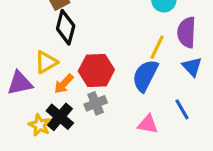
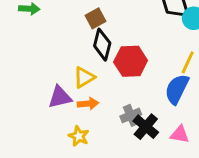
red hexagon: (96, 70) -> (131, 61), moved
orange arrow: (64, 84) -> (88, 104), moved, turned -138
black cross: (60, 117) -> (146, 127), moved

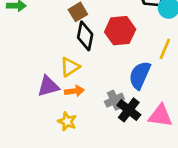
red hexagon: (131, 61) -> (120, 31), moved
blue semicircle: (177, 89) -> (140, 75), moved
pink triangle: (180, 134) -> (160, 116), size x1.4

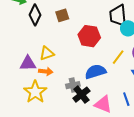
black diamond: (85, 36) -> (35, 15), moved
blue semicircle: (140, 75) -> (95, 72), turned 35
yellow star: (67, 121) -> (35, 92), size x1.6

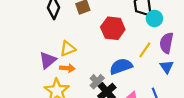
purple triangle: (28, 63) -> (48, 60), turned -36
gray cross: (73, 85) -> (97, 82), turned -32

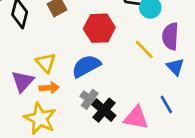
yellow triangle: (68, 49) -> (46, 63), turned -42
yellow line: (145, 50) -> (144, 49), turned -70
blue semicircle: (121, 66) -> (86, 66), moved

